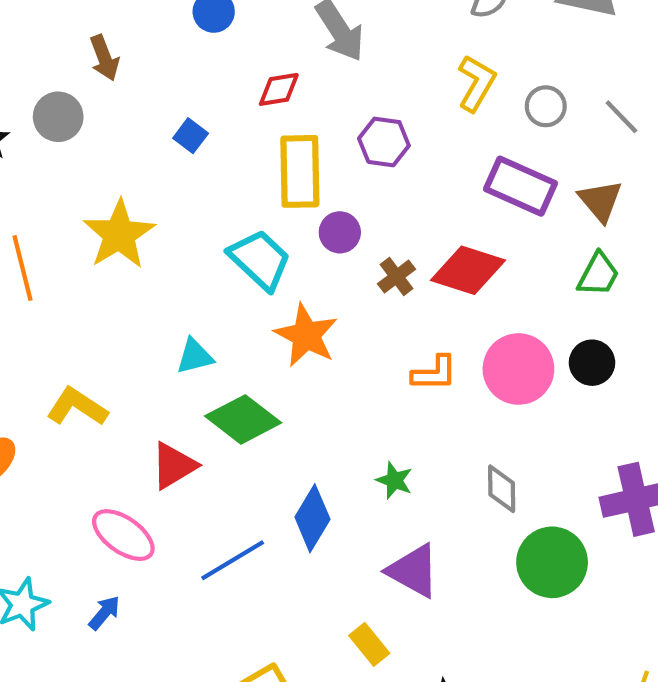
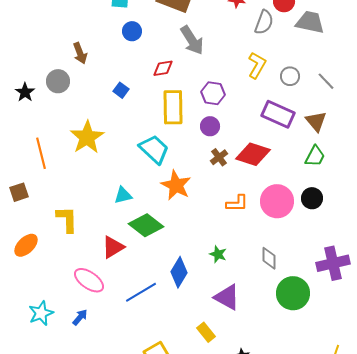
purple circle: (340, 232) -> (210, 126), moved
yellow L-shape: (77, 407) -> (67, 219), turned 56

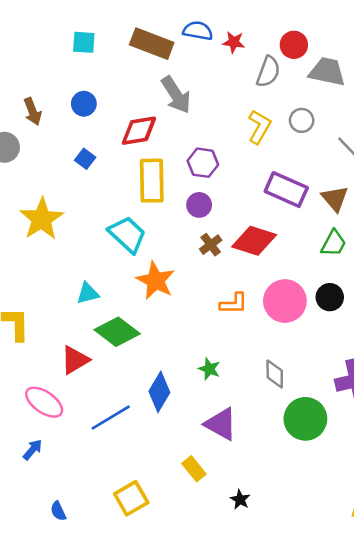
blue circle: (132, 31) -> (84, 104), moved
red diamond: (163, 68) -> (139, 131), size x1.4
gray circle: (290, 76) -> (302, 120), moved

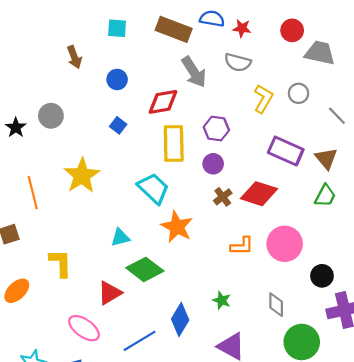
gray semicircle: (268, 72) -> (238, 62), moved, turned 85
brown arrow: (33, 111) -> (74, 57), moved
black circle: (330, 297) -> (322, 276), moved

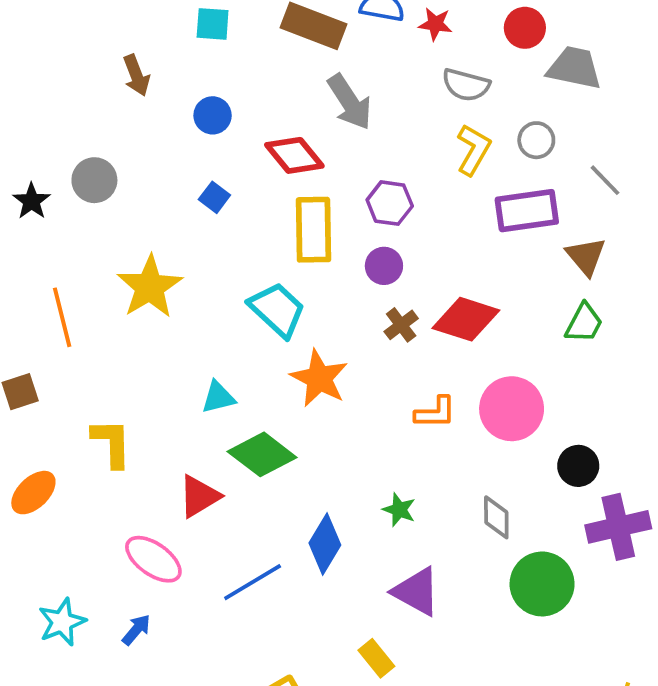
gray semicircle: (238, 62) -> (466, 85), moved
red diamond: (163, 102) -> (294, 155), turned 60
purple rectangle: (286, 151) -> (527, 211), moved, turned -32

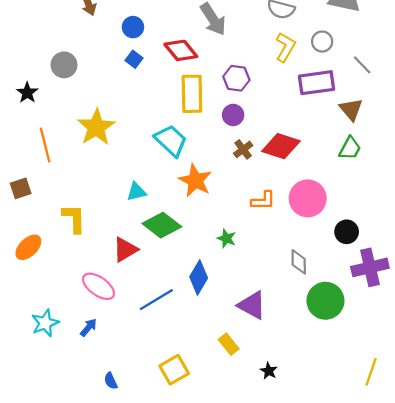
blue square: (214, 197) -> (134, 59), moved
black star: (32, 201) -> (27, 93), moved
green star: (399, 510) -> (226, 238), moved

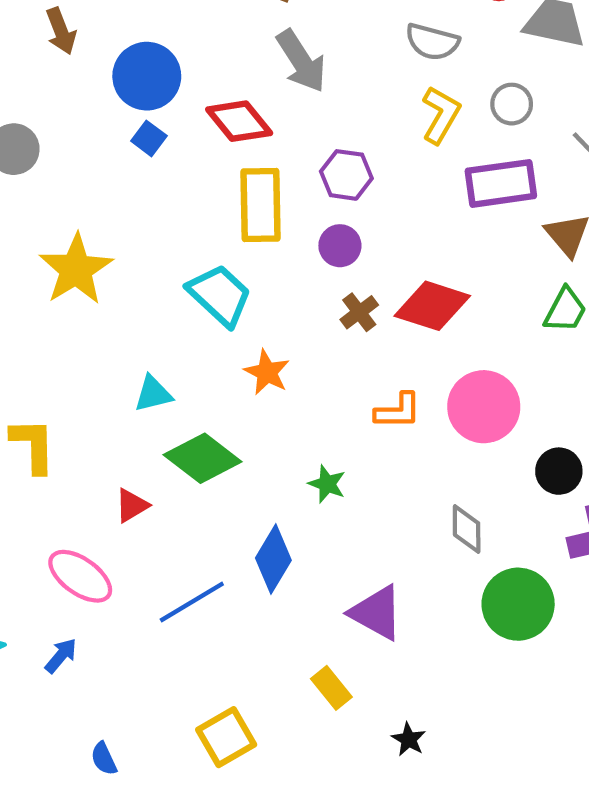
blue circle: (133, 27) -> (147, 76), size x1.6
orange star: (195, 181) -> (267, 372), size x0.7
red triangle: (125, 250) -> (132, 505), size x0.7

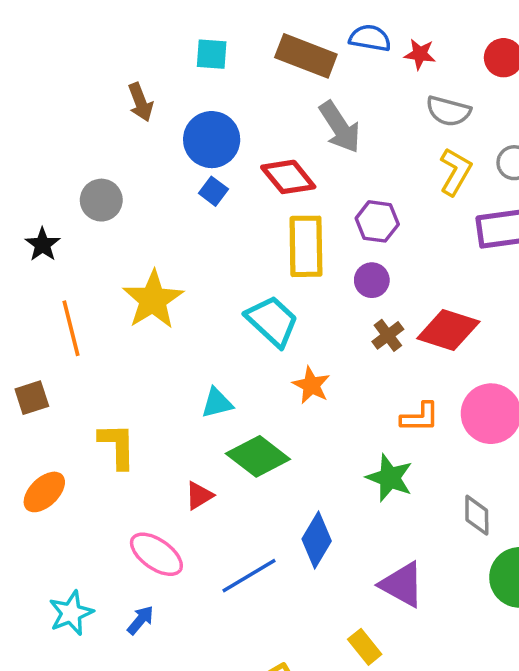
green star: (327, 484) -> (390, 478), moved, size x1.5

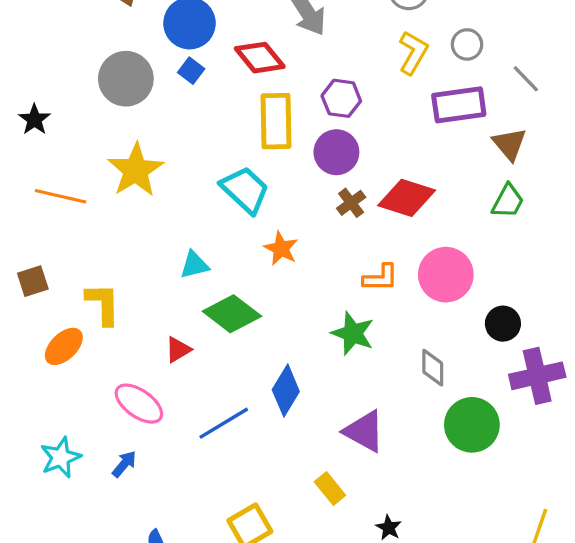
gray circle: (101, 200) -> (126, 79), moved, size x1.4
purple circle: (372, 280) -> (336, 152), size x1.4
orange line: (71, 328) -> (61, 196), turned -63
brown square: (32, 398) -> (33, 281), moved
orange ellipse: (44, 492) -> (64, 346), moved

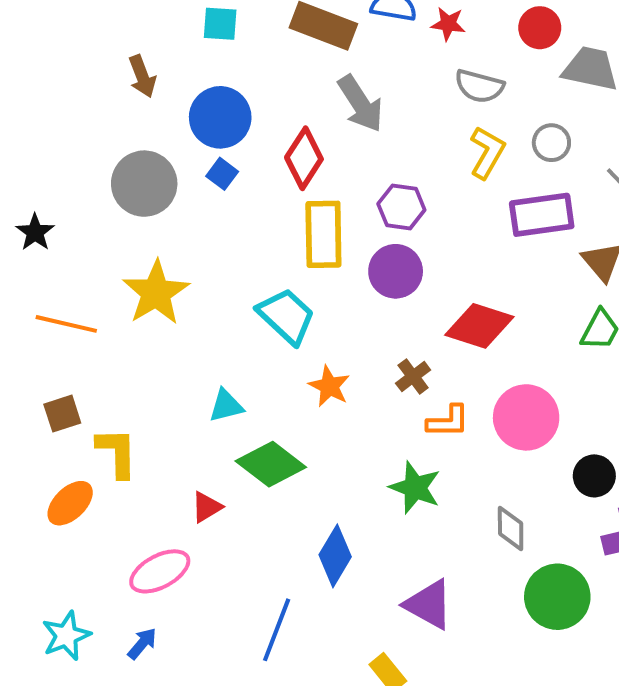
red diamond: (260, 58) -> (304, 158), turned 72
brown cross: (351, 203) -> (413, 377), moved
brown square: (33, 281) -> (62, 414), moved
pink ellipse: (139, 404) -> (160, 571), turned -63
blue line: (224, 423) -> (277, 630), moved, turned -38

